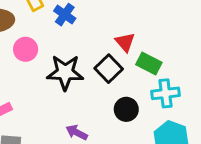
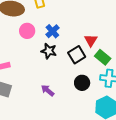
blue cross: (65, 15) -> (52, 31), moved
black star: (65, 72) -> (49, 51), size x0.7

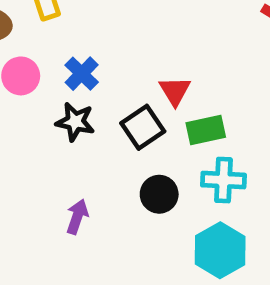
green rectangle: (103, 57) -> (206, 130), turned -49
purple arrow: (48, 90) -> (77, 217), turned 72

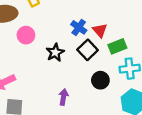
blue cross: (82, 74) -> (79, 27), moved
black star: (75, 122) -> (55, 53), turned -30

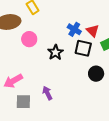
black square: (88, 50) -> (83, 48), turned -30
purple arrow: (63, 97) -> (47, 93), moved, turned -32

